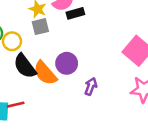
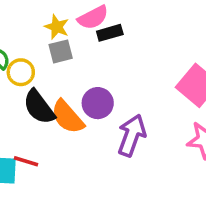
purple arrow: (91, 86) -> (132, 135), size x1.6
red line: (16, 105) -> (26, 161), turned 30

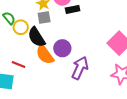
black semicircle: (39, 107) -> (36, 37), moved
red line: (26, 161) -> (18, 65), moved

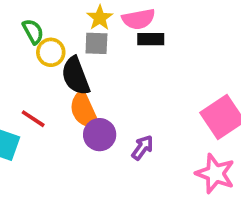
purple circle: (62, 48) -> (100, 135), moved
purple arrow: (80, 68) -> (142, 148), size x0.6

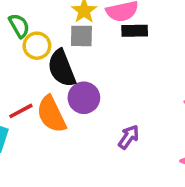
orange semicircle: (84, 110) -> (51, 114), moved
red line: (33, 119) -> (21, 111), turned -60
purple circle: (100, 135) -> (84, 98), moved

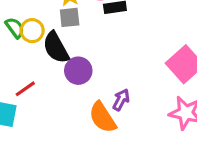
green semicircle: (19, 26) -> (15, 28), moved
orange semicircle: (51, 114) -> (103, 117), moved

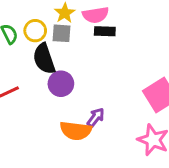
yellow circle: (32, 31) -> (35, 31), moved
orange semicircle: (103, 117) -> (76, 131), turned -60

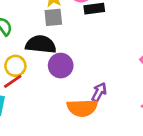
yellow circle: (35, 31) -> (15, 66), moved
black semicircle: (44, 59) -> (41, 44), turned 124

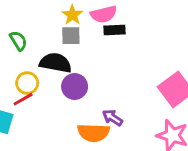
purple arrow: (99, 92) -> (112, 118), turned -90

